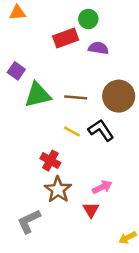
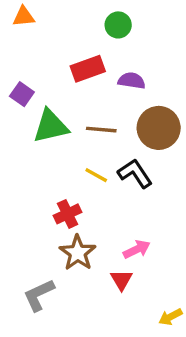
red rectangle: (66, 38) -> (88, 69), moved
purple semicircle: (98, 48) -> (132, 81), moved
red cross: (50, 161) -> (68, 214), turned 36

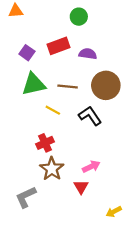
purple square: (22, 94) -> (27, 53), moved
yellow line: (96, 175) -> (53, 110), moved

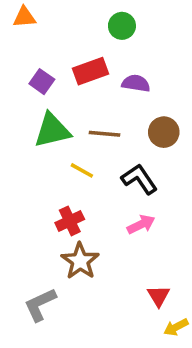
brown circle: (106, 85) -> (164, 132), size x0.7
pink arrow: (91, 167) -> (141, 224), moved
red triangle: (81, 187) -> (159, 296), moved

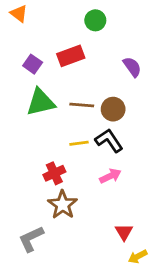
orange triangle: (24, 17) -> (19, 14), turned 42
purple semicircle: (136, 83) -> (132, 67), moved, turned 45
brown circle: (164, 132) -> (113, 109), moved
yellow line: (82, 170) -> (79, 143), moved, turned -36

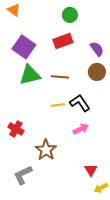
red rectangle: (71, 56) -> (63, 41), moved
purple square: (33, 64) -> (24, 47), size x1.6
brown circle: (113, 109) -> (97, 72), moved
red cross: (54, 173) -> (16, 129), moved, turned -35

